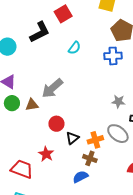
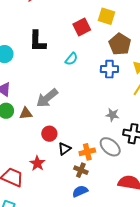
red square: (63, 14) -> (82, 27), moved
black L-shape: (40, 32) -> (37, 41), turned 115
blue semicircle: (80, 177) -> (80, 191), moved

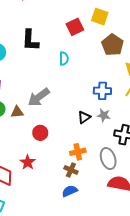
cyan semicircle: (71, 59) -> (64, 59), turned -40
blue cross: (109, 69) -> (102, 91), moved
gray ellipse: (110, 147) -> (108, 159), moved, turned 30
black triangle: (64, 149) -> (84, 117), moved

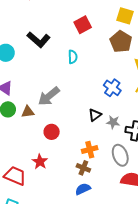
yellow square: (100, 17) -> (125, 16), moved
black L-shape: (30, 40) -> (39, 40), turned -50
blue cross: (102, 91) -> (112, 88), turned 36
gray star: (104, 115) -> (113, 122), moved

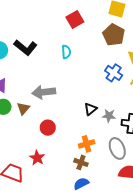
black L-shape: (39, 40) -> (25, 47), moved
blue cross: (112, 88) -> (114, 73), moved
gray arrow: (49, 96) -> (44, 92), turned 35
brown triangle: (28, 112) -> (23, 108), turned -40

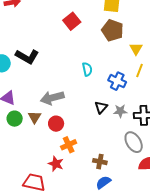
cyan semicircle: (66, 52) -> (87, 69), moved
blue cross: (114, 73) -> (117, 81), moved
red circle: (48, 128) -> (56, 124), moved
orange cross: (87, 144) -> (69, 145), moved

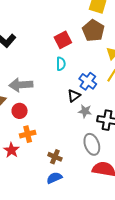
red square: (72, 21) -> (63, 40), moved
black triangle: (101, 107) -> (74, 96), moved

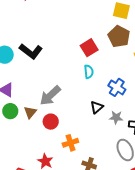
gray arrow: (21, 85) -> (50, 95), turned -35
black triangle: (74, 96) -> (97, 107), moved
orange cross: (28, 134) -> (70, 143), moved

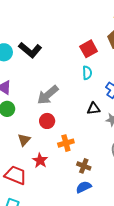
black triangle: (97, 107) -> (94, 109), turned 32
brown triangle: (30, 112) -> (24, 140), moved

